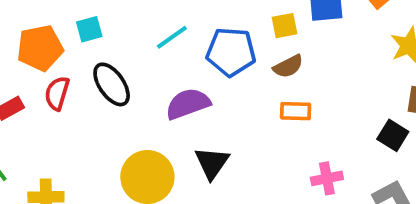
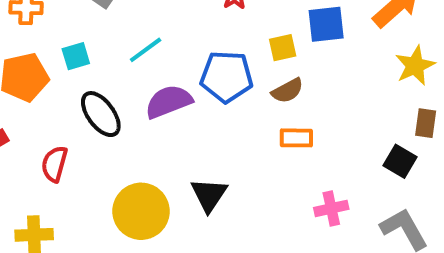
cyan line: (172, 37) -> (146, 50), moved
red semicircle: (57, 93) -> (54, 164), moved
purple semicircle: (188, 104) -> (169, 102), moved

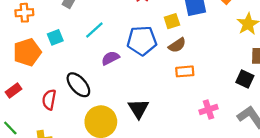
purple semicircle: (169, 102) -> (110, 58), size x0.7
black ellipse: (101, 114) -> (78, 85), moved

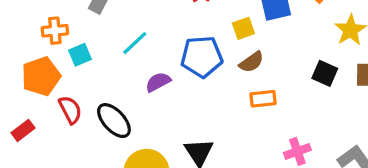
orange cross: (24, 13) -> (55, 31), moved
black square: (245, 79) -> (325, 73), moved
red semicircle: (49, 100) -> (70, 110), moved, turned 144

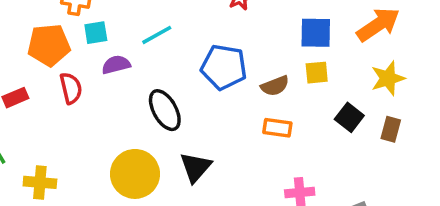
yellow square: (243, 28) -> (317, 73), moved
purple semicircle: (158, 82) -> (116, 65), moved
black ellipse: (114, 121) -> (165, 110), moved

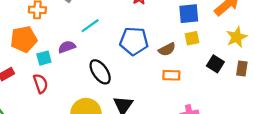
cyan square: (96, 33) -> (44, 58), moved
red semicircle: (71, 88) -> (41, 84), moved

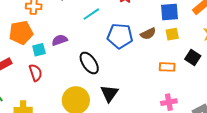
cyan line: (90, 26) -> (91, 14), moved
brown semicircle: (167, 49) -> (148, 34), moved
orange rectangle: (171, 75) -> (167, 67), moved

